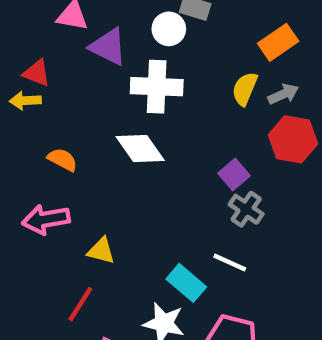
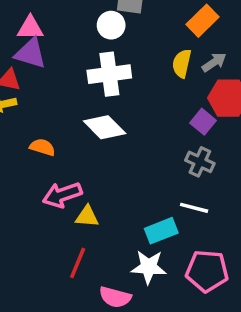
purple triangle: (108, 47) -> (30, 53), moved
purple square: (234, 174) -> (203, 122), moved
pink arrow: (46, 219) -> (62, 195), moved
cyan rectangle: (186, 283) -> (161, 231), turned -52

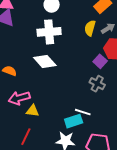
white line: (194, 208) -> (83, 112), moved

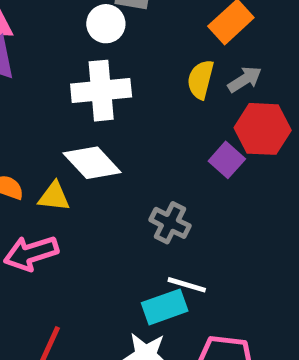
gray cross: (97, 84) -> (170, 223), moved
yellow triangle: (32, 111) -> (54, 197), moved

